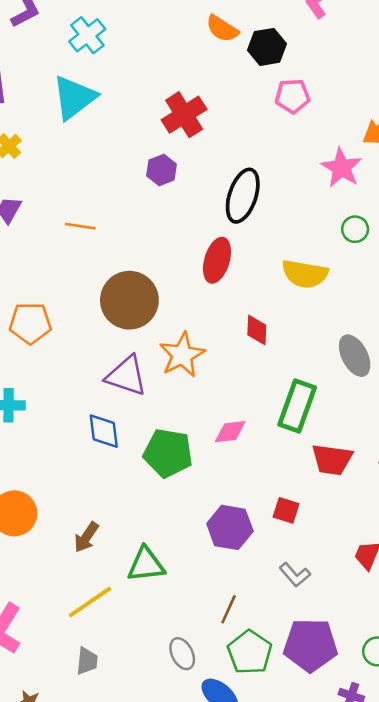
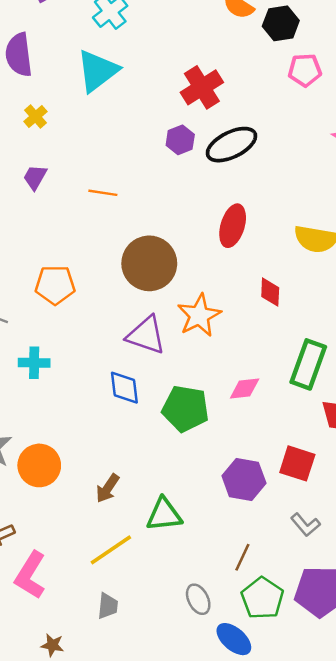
black ellipse: (243, 196) -> (231, 145), moved, turned 45
red square: (286, 510) -> (297, 463), size x1.4

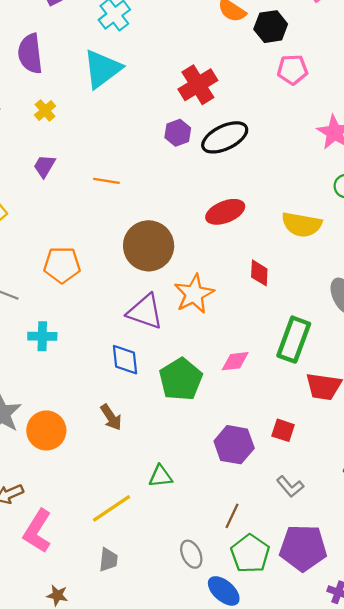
red ellipse: (233, 226) -> (225, 212), turned 51
green pentagon: (185, 409) -> (181, 379), turned 30
red square: (297, 463) -> (283, 430), size x0.7
brown arrow: (108, 488) -> (111, 417), moved, turned -68
green triangle: (164, 514) -> (161, 476), size x0.7

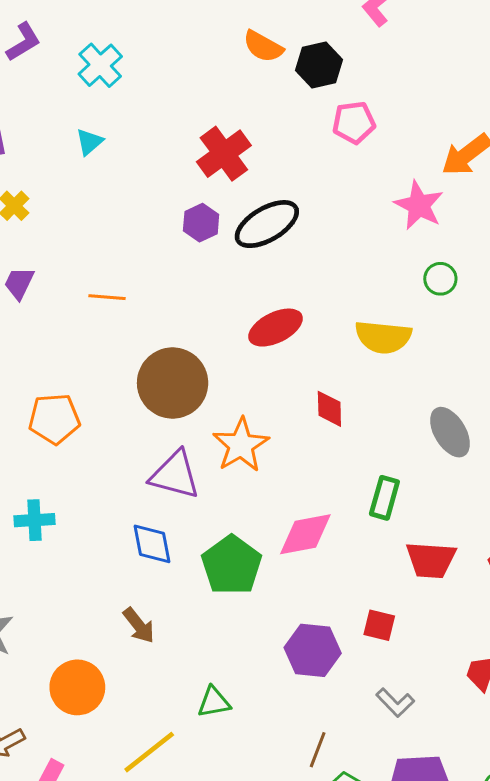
cyan triangle: (102, 69) -> (89, 142), size x0.5
green rectangle: (294, 340) -> (384, 498), size x0.7
pink diamond: (235, 361) -> (305, 534), size x1.4
orange circle: (46, 430) -> (77, 687), moved

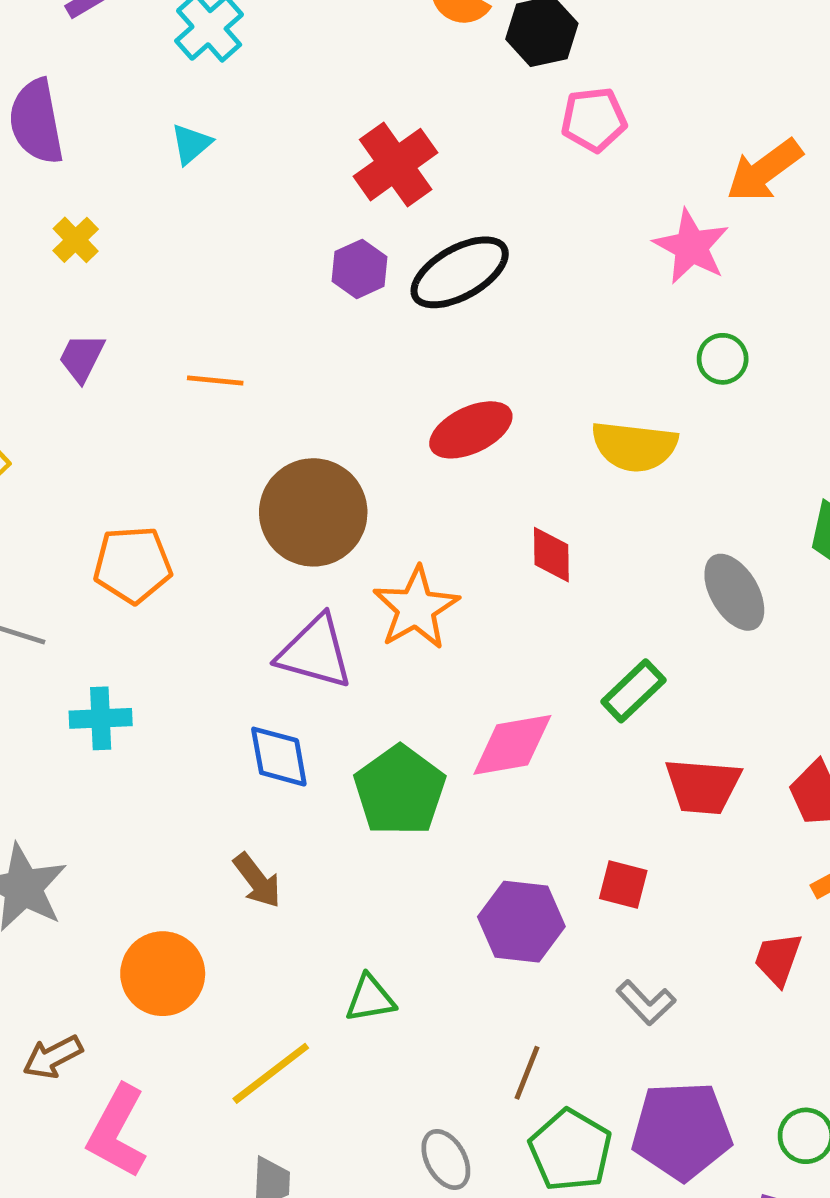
green rectangle: (384, 498) -> (633, 691), turned 30

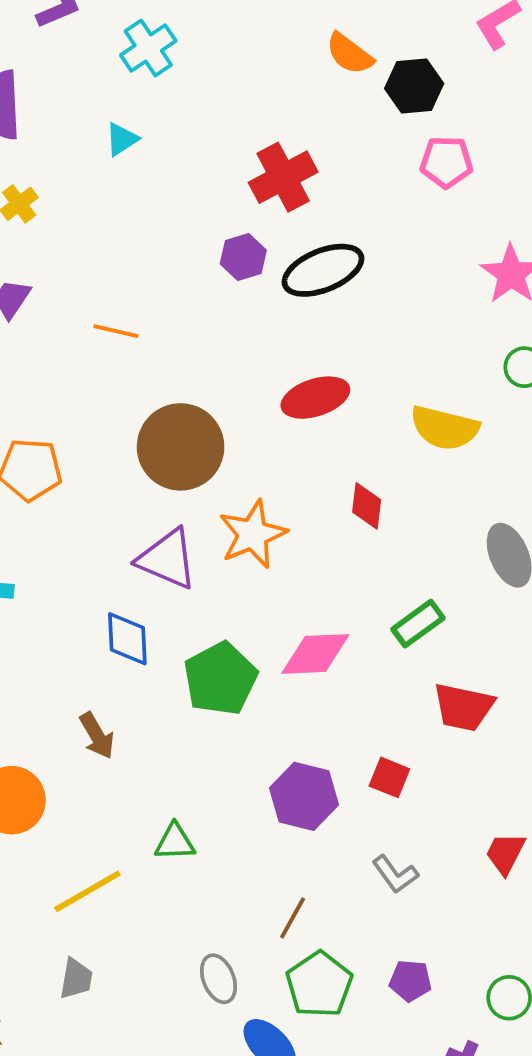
purple pentagon: (682, 1131) -> (410, 981), size x0.5

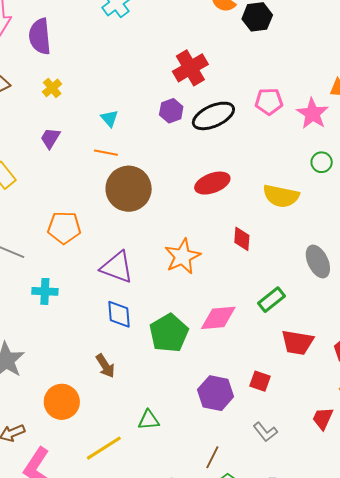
cyan triangle: (122, 139) -> (109, 118), moved, turned -36
pink pentagon: (446, 162) -> (269, 101), moved
brown circle: (181, 447) -> (129, 189), moved
purple triangle: (167, 559) -> (117, 267), moved

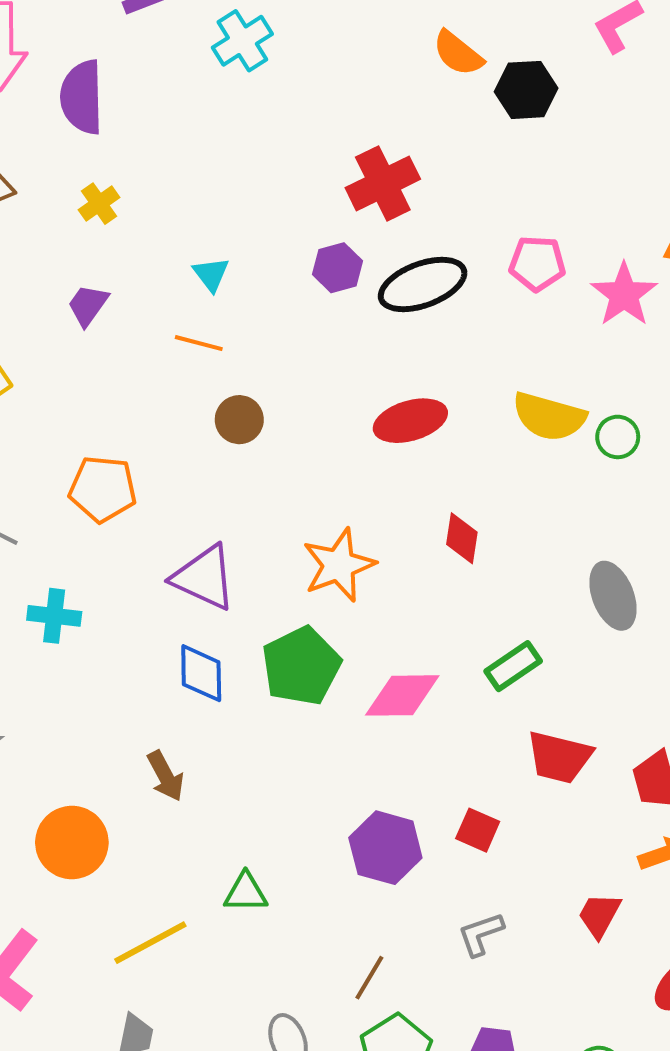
green circle: (322, 162) -> (618, 437), moved
brown circle: (129, 189) -> (239, 420), size x0.5
yellow semicircle: (281, 196) -> (549, 417), moved
green pentagon: (169, 333) -> (301, 666), moved
gray L-shape: (265, 432) -> (481, 934), turned 105

